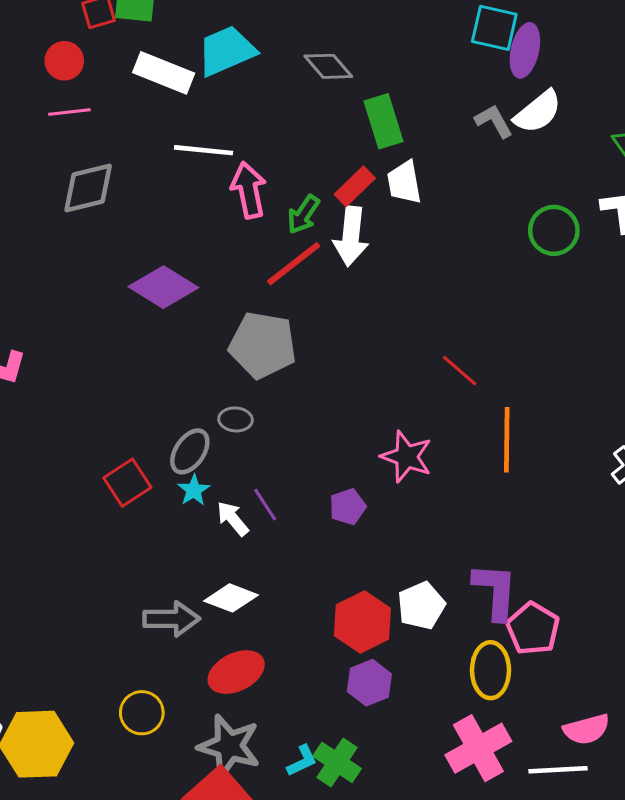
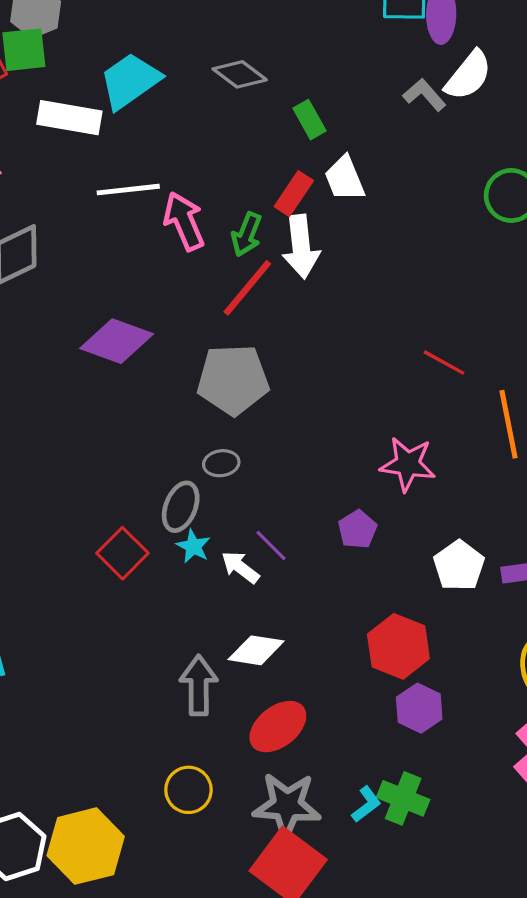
green rectangle: (384, 121) -> (309, 120), size x0.7
white pentagon: (421, 606) -> (459, 566), moved
gray arrow: (172, 619) -> (199, 685), turned -78

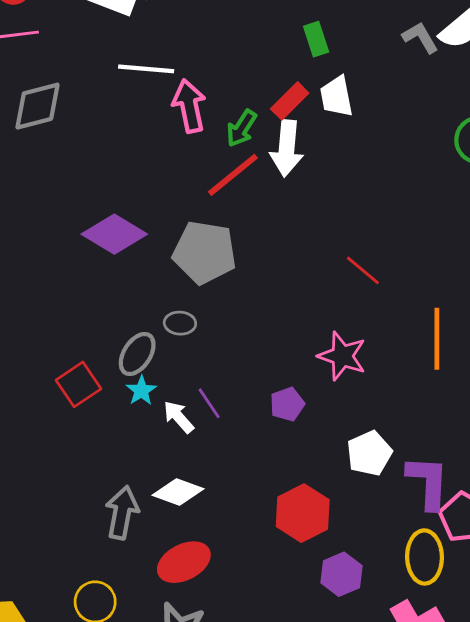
purple diamond: (117, 341) -> (114, 234), moved
red line: (444, 363) -> (363, 270), moved
purple hexagon: (419, 708) -> (341, 574), moved

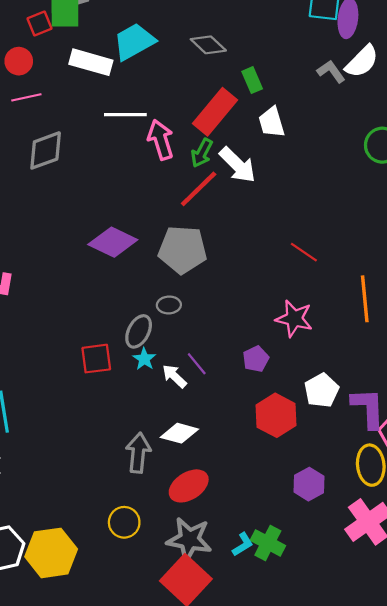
red rectangle: (290, 101) -> (215, 112), moved, size x1.6
white arrow: (287, 148) -> (238, 165), turned -45
red square: (78, 384) -> (96, 359), turned 32
red hexagon: (303, 513) -> (276, 415), moved

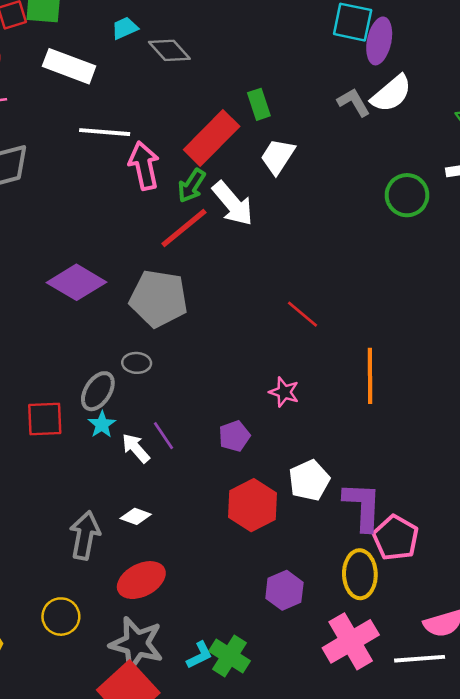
cyan trapezoid: (134, 42) -> (125, 28), moved, size x0.5
gray diamond: (208, 45) -> (169, 50), moved
white trapezoid: (272, 122) -> (278, 156), turned 44
pink star: (294, 319) -> (284, 392), size x0.7
white diamond: (179, 433) -> (136, 516), size x0.7

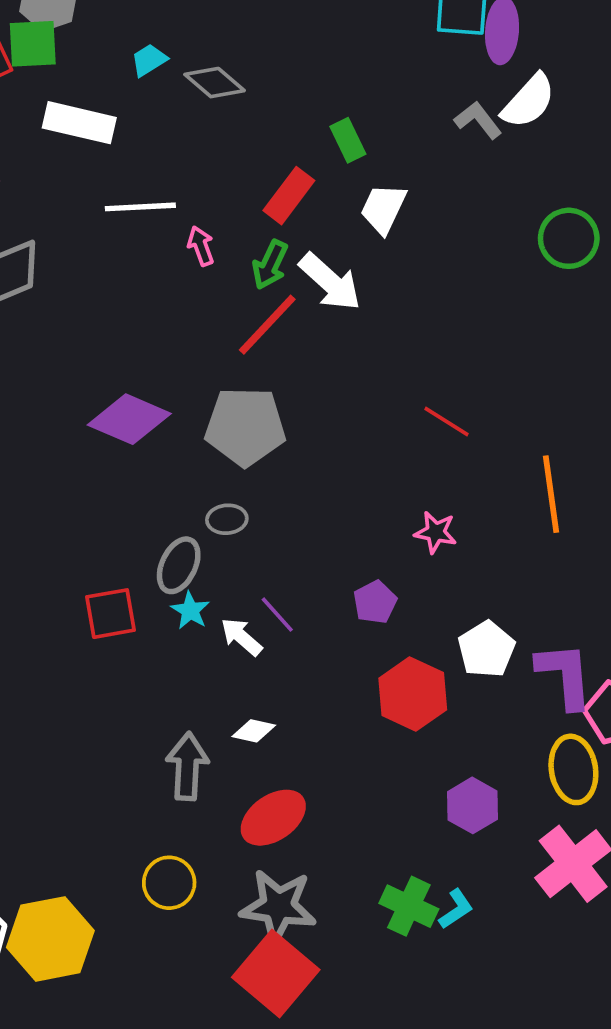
red rectangle: (212, 138) -> (289, 196), size x0.7
pink arrow: (144, 166) -> (201, 246), size x0.6
cyan L-shape: (199, 655) -> (456, 909), moved

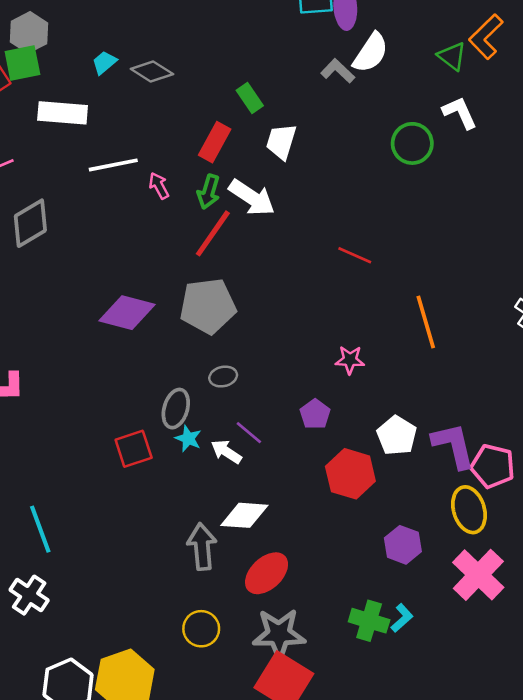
red line: (447, 422) -> (355, 255), moved
gray ellipse: (227, 519) -> (223, 377), moved
white diamond: (254, 731) -> (244, 515), size x1.6

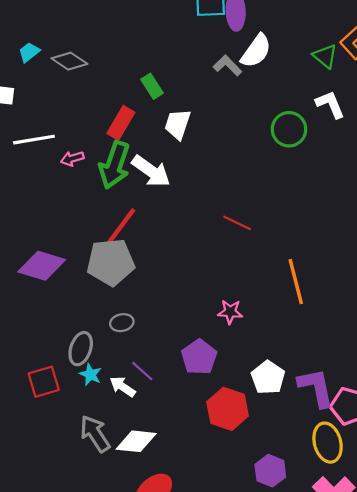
pink arrow: (159, 186) -> (72, 159), turned -80
green arrow: (209, 192) -> (114, 165), size x1.6
red line: (213, 233) -> (120, 227), moved
purple pentagon: (315, 414) -> (199, 357), size x1.4
gray arrow: (202, 547) -> (95, 434), moved, turned -30

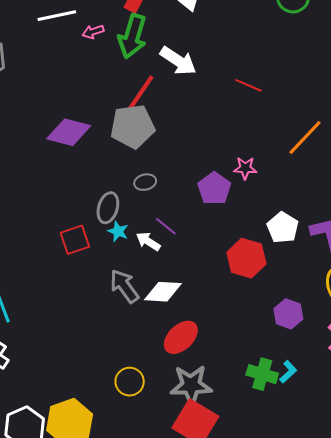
white arrow: (151, 171) -> (178, 61), moved
orange line: (296, 282) -> (305, 138), turned 60
purple pentagon: (199, 357) -> (214, 189), moved

